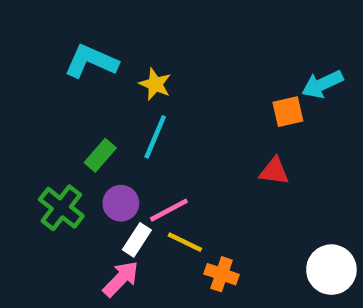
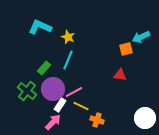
purple circle: (121, 203) -> (53, 89), size x1.5

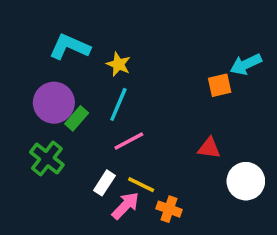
red triangle: (120, 75) -> (209, 148), moved
purple circle: (53, 89) -> (54, 103), moved
pink line: (74, 92) -> (129, 141), moved
white circle: (145, 118) -> (246, 181), moved
pink arrow: (53, 122) -> (125, 206), moved

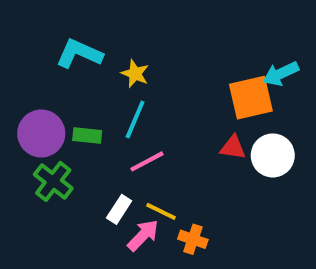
orange square: (220, 85) -> (251, 98), size x1.6
purple circle: (54, 103) -> (41, 134), moved
green rectangle: (77, 118) -> (87, 135), turned 55
red triangle: (209, 148) -> (233, 147), moved
white circle: (246, 181) -> (273, 155), moved

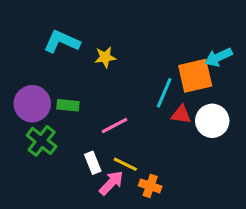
yellow star: (135, 74) -> (105, 57), turned -30
cyan line: (135, 120) -> (164, 93), moved
white rectangle: (119, 209) -> (93, 163), turned -55

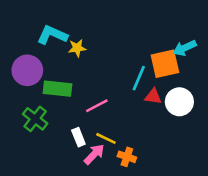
yellow star: (105, 57) -> (77, 48), moved
purple circle: (32, 104) -> (27, 70), moved
green rectangle: (68, 105) -> (57, 89), size x1.5

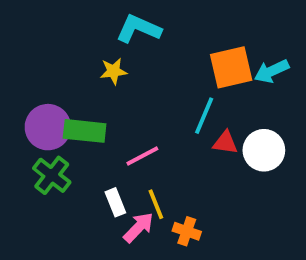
cyan L-shape: (52, 35) -> (139, 29), moved
orange square: (165, 64) -> (231, 67), moved
purple circle: (27, 70) -> (48, 127), moved
yellow line: (106, 138) -> (156, 204), turned 42

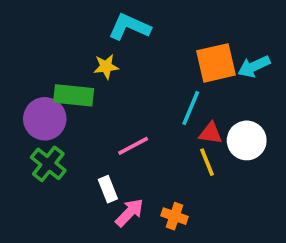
green rectangle: (85, 131) -> (74, 95), moved
yellow line: (156, 204) -> (207, 162), moved

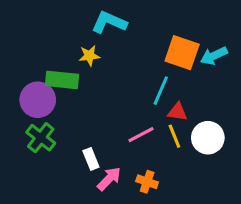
orange square: (216, 63) -> (182, 53), turned 32
white circle: (247, 140) -> (208, 138), moved
pink line: (133, 146) -> (141, 135), moved

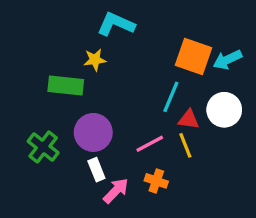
purple circle: (38, 100) -> (93, 132), moved
white circle: (208, 138) -> (224, 110), moved
orange cross: (147, 182) -> (156, 181), moved

